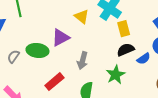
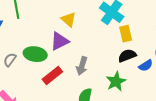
yellow triangle: (82, 17) -> (69, 19), moved
red rectangle: (54, 82) -> (52, 76), moved

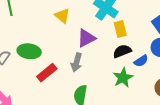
purple triangle: (60, 41) -> (86, 38), moved
green star: (116, 81) -> (123, 78), moved

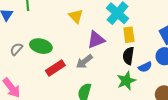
black semicircle: (122, 51) -> (128, 56), turned -66
gray arrow: (77, 62) -> (84, 61), turned 30

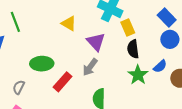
purple triangle: (96, 40) -> (96, 42), turned -36
gray semicircle: (16, 49) -> (19, 87), moved
blue semicircle: (145, 67) -> (160, 66), moved

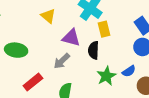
purple triangle: (96, 42) -> (71, 38), turned -42
black semicircle: (133, 49) -> (93, 50), moved
red rectangle: (62, 82) -> (33, 82), moved

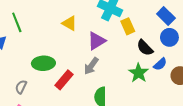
purple triangle: (71, 38) -> (96, 41), turned -36
black semicircle: (93, 50) -> (145, 48), moved, turned -36
red rectangle: (33, 82) -> (64, 80), moved

